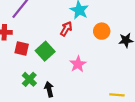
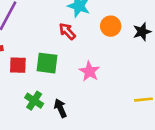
red arrow: (66, 29) -> (67, 31), turned -64
green square: (45, 51) -> (47, 63), turned -30

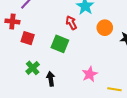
green square: (47, 63) -> (60, 44), moved
pink star: (89, 71) -> (90, 74), moved

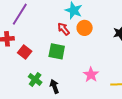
orange circle: (105, 28) -> (85, 28), moved
red square: (28, 38) -> (25, 52), turned 32

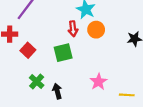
red arrow: (64, 29) -> (73, 29), turned -152
green square: (57, 51) -> (63, 53), turned -30

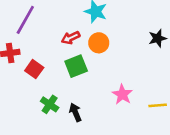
red arrow: (73, 29) -> (71, 38), moved, turned 80
orange circle: (96, 30) -> (99, 43), moved

